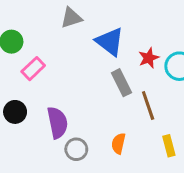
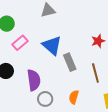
blue triangle: (110, 42) -> (52, 45), moved
gray rectangle: (122, 83) -> (70, 62), moved

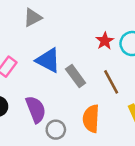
orange semicircle: (74, 97) -> (91, 119), size x1.5

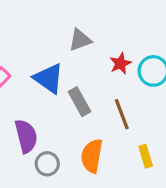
gray triangle: (33, 18) -> (80, 40), moved

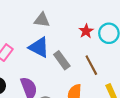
gray triangle: (80, 40) -> (42, 20), moved, turned 35

